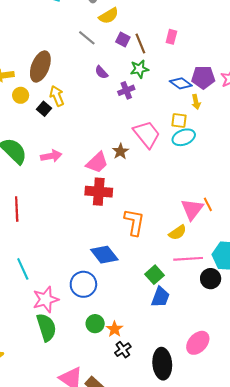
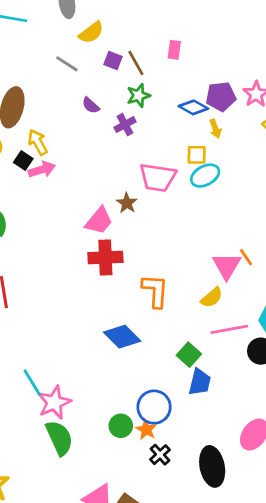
pink trapezoid: (147, 134) -> (158, 177), turned 144
pink arrow: (51, 156) -> (42, 169), moved
cyan line: (23, 269) -> (32, 383), moved
blue circle: (83, 284) -> (154, 407), moved

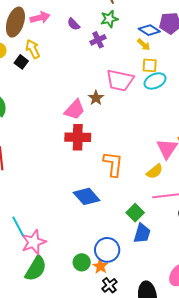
yellow arrow: (215, 129) -> (144, 45), moved, turned -32
pink arrow: (42, 169) -> (40, 18), moved
green semicircle: (59, 438) -> (36, 269), turned 52

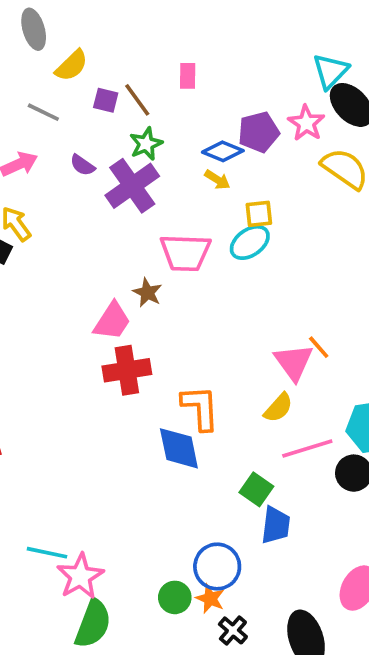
purple cross: (98, 40) -> (132, 186), size x1.8
yellow square: (150, 65) -> (259, 214), moved
blue diamond: (87, 196) -> (179, 448), moved, turned 40
cyan line: (18, 226) -> (47, 553), turned -40

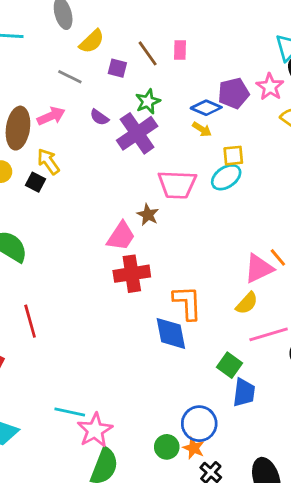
brown line: (137, 100) -> (148, 53), moved
pink triangle: (294, 362) -> (259, 269), turned 40

